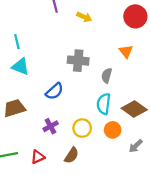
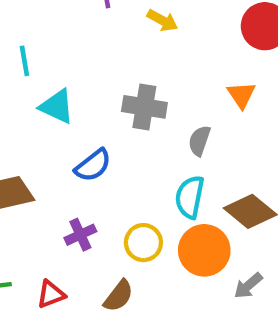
cyan triangle: (20, 67) -> (57, 106), moved
orange circle: (113, 130) -> (204, 250), size x1.5

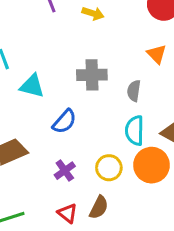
red triangle: (51, 294) -> (67, 213), moved, turned -50

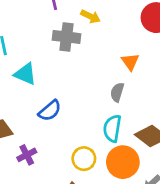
orange triangle: (157, 54) -> (130, 62), moved
gray cross: (92, 75) -> (66, 37), moved
purple cross: (65, 171) -> (27, 155), moved

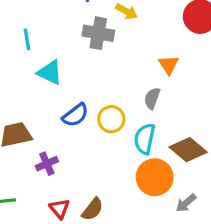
yellow circle: (84, 159) -> (111, 119), moved

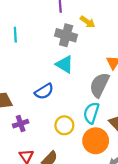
cyan triangle: (50, 72) -> (65, 64), moved
gray semicircle: (152, 98) -> (99, 85), size x1.6
yellow circle: (111, 119) -> (64, 125), moved

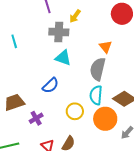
yellow arrow: (87, 22) -> (75, 16), turned 104

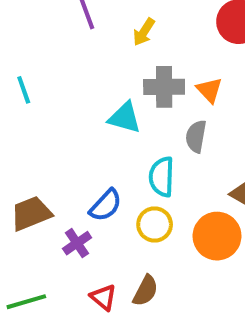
gray cross: (59, 32) -> (164, 87), moved
gray semicircle: (98, 69) -> (196, 136), size x0.7
blue semicircle: (50, 85) -> (106, 205), moved
cyan semicircle: (96, 95) -> (162, 177), moved

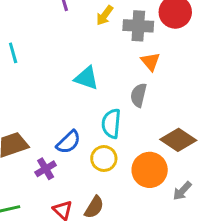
gray cross: (164, 87) -> (138, 26), moved

